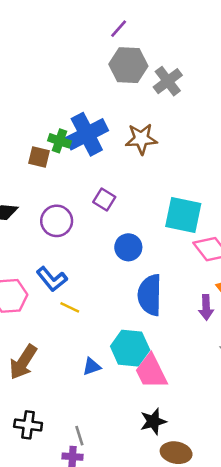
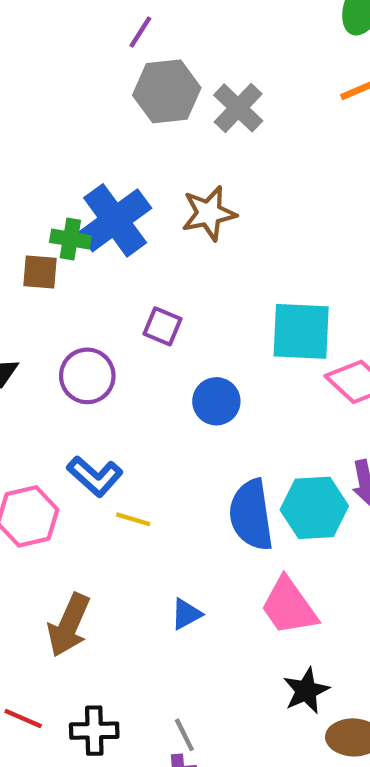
blue semicircle: (150, 295) -> (251, 515), moved
cyan hexagon: (130, 348) -> (314, 508), moved

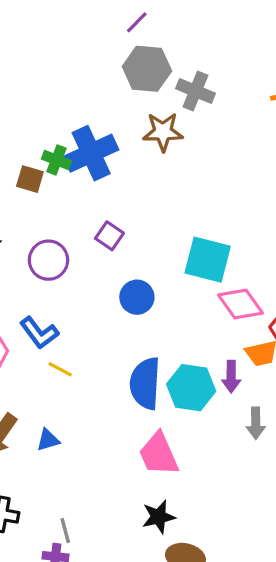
gray cross: (238, 108) -> (195, 91), turned -33
brown star: (209, 213) -> (163, 132), moved
blue triangle: (186, 614) -> (48, 440), moved

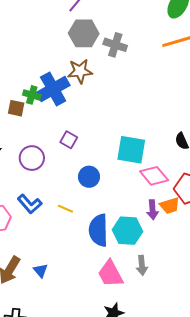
brown star: (163, 132) -> (80, 71), moved
yellow line: (60, 369) -> (65, 209), moved
purple arrow: (231, 377) -> (153, 210), moved
gray arrow: (256, 423) -> (142, 265), moved
blue triangle: (48, 440) -> (41, 271), turned -49

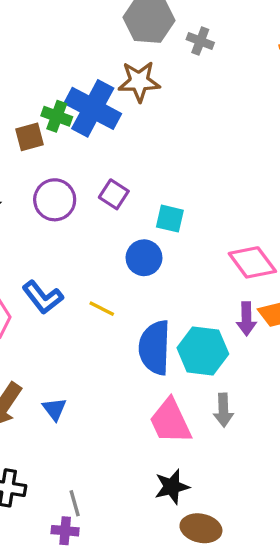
gray cross: (115, 45) -> (200, 41), size x0.7
blue cross: (53, 89) -> (93, 108), turned -36
brown square: (16, 108) -> (29, 137), turned -30
cyan square: (131, 150) -> (170, 219), moved, size x0.6
purple circle: (32, 158) -> (55, 200), moved

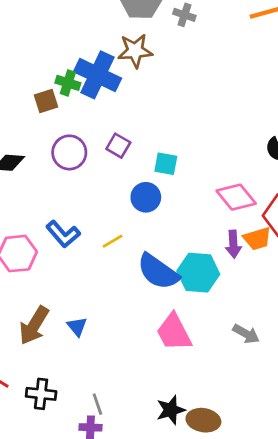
yellow line: (102, 309) -> (113, 241), turned -55
blue semicircle: (155, 348) -> (158, 272), turned -54
gray arrow: (223, 410) -> (246, 334), moved, turned -56
black star: (172, 487) -> (171, 410), moved

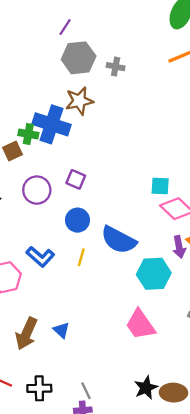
cyan square: (166, 164) -> (160, 186), moved
blue circle: (146, 197) -> (77, 220), moved
yellow line: (113, 241) -> (81, 257), turned -36
blue semicircle: (158, 272) -> (119, 240), moved

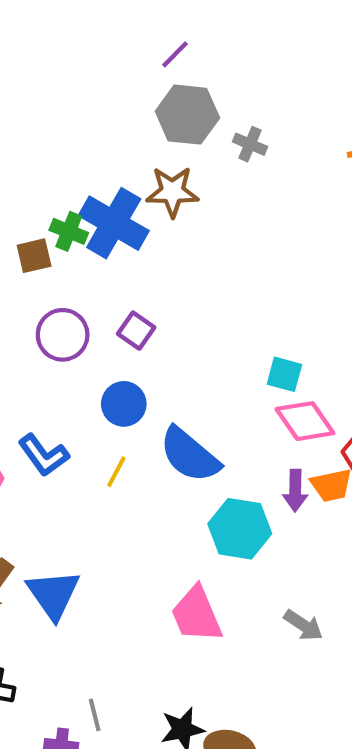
blue triangle: (61, 330) -> (53, 594), size x1.8
gray line: (86, 391) -> (95, 715), moved

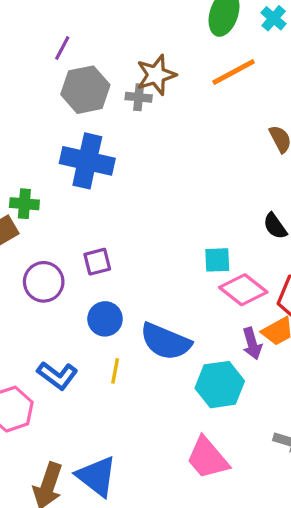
brown star: (172, 192) -> (156, 75), moved
blue cross: (114, 223) -> (87, 161), moved
purple square: (136, 331) -> (97, 262), turned -32

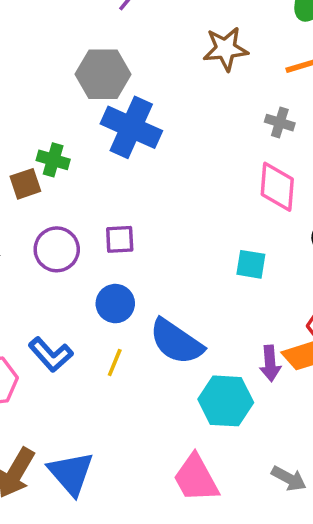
gray hexagon: (85, 90) -> (103, 74), moved
gray cross: (139, 97) -> (280, 123), moved
pink diamond: (243, 290) -> (277, 187), moved, turned 45

